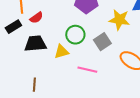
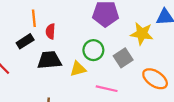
red semicircle: (36, 18) -> (50, 31), turned 128

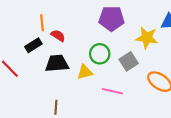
red semicircle: (50, 31) -> (58, 36), turned 120

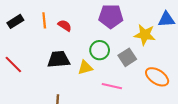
red semicircle: (58, 36) -> (65, 26), moved
black rectangle: (33, 45) -> (15, 21), moved

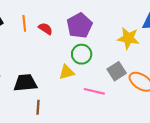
purple pentagon: (111, 16) -> (79, 25), moved, turned -30
gray square: (127, 57) -> (117, 71), moved
black trapezoid: (59, 59) -> (25, 83), moved

